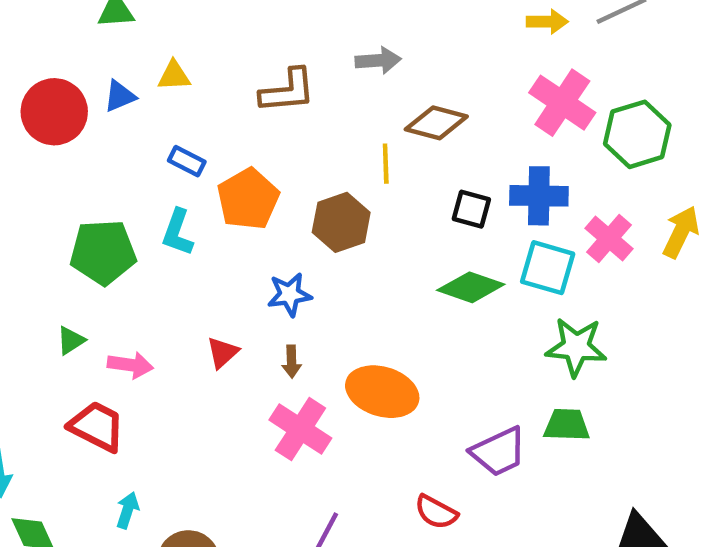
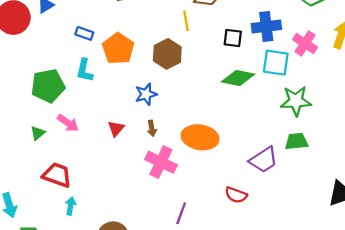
pink arrow: (130, 365) -> (68, 123), moved, turned 35
cyan arrow: (128, 510) -> (71, 206), moved

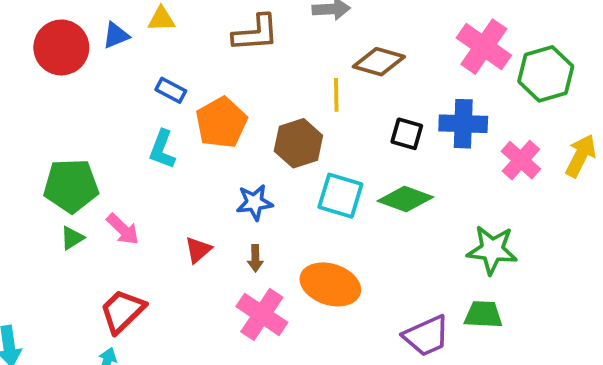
cyan square: (276, 63) -> (340, 196), moved
green pentagon: (48, 86) -> (71, 186), moved
red trapezoid: (57, 175) -> (122, 311), moved, turned -72

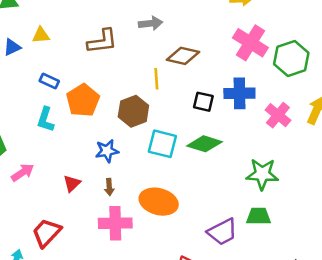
pink arrow: (123, 229) -> (23, 172), turned -75
red trapezoid: (122, 311) -> (47, 233), moved
pink cross: (262, 314) -> (115, 223), turned -32

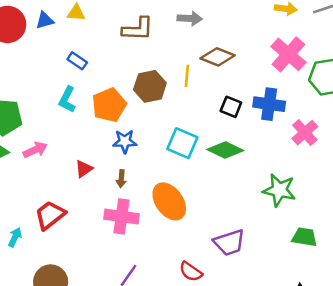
orange pentagon: (83, 100) -> (109, 105), moved
brown hexagon: (133, 111) -> (150, 86), moved
orange ellipse: (159, 202) -> (169, 201), turned 30
green trapezoid: (259, 216) -> (305, 237), moved

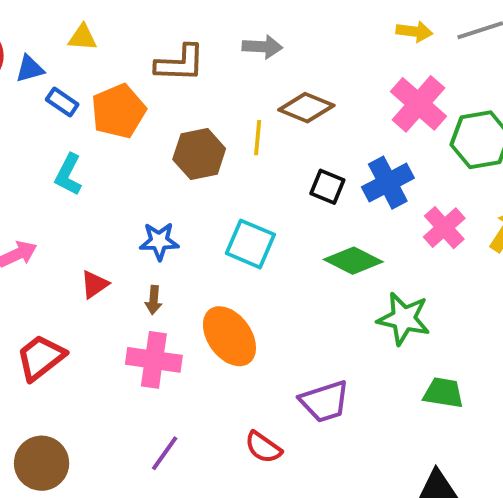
blue triangle: (45, 20) -> (30, 69), moved
blue rectangle: (77, 61) -> (62, 102), moved
blue cross: (269, 104) -> (388, 183), turned -36
orange pentagon: (109, 105) -> (118, 111), moved
green diamond: (225, 150) -> (353, 261), moved

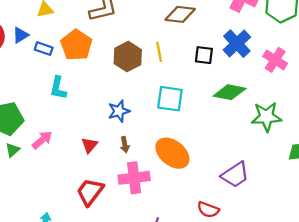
yellow line: (258, 138) -> (159, 52), moved
red trapezoid: (41, 357) -> (90, 192), moved

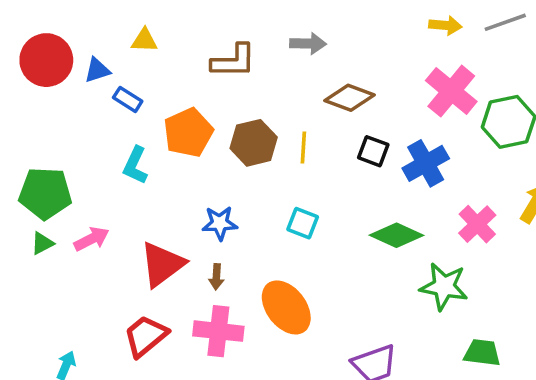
orange pentagon: (76, 45) -> (188, 133), moved
black square: (204, 55) -> (373, 151), moved
pink cross: (275, 60) -> (477, 224), moved
cyan square: (170, 99) -> (303, 223), size x0.7
red triangle: (89, 145) -> (162, 264), size x1.8

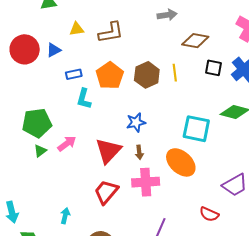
brown L-shape: (234, 61) -> (111, 32), moved
blue rectangle: (128, 99) -> (74, 74), moved, turned -35
cyan square: (303, 223) -> (196, 129), moved, size x1.6

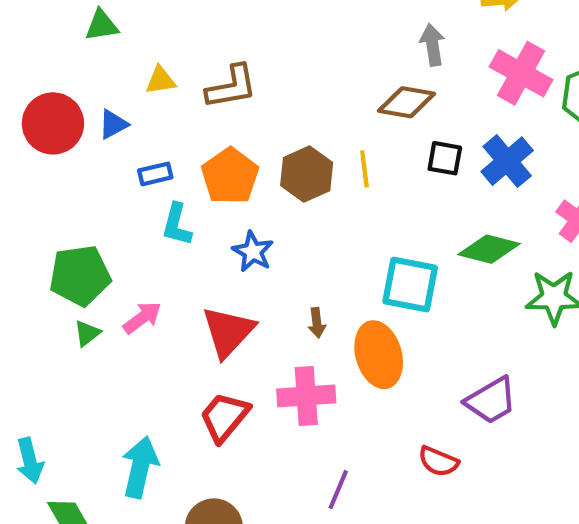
gray arrow: (167, 15) -> (432, 45), moved, turned -90
blue star: (136, 122) -> (253, 252), moved, turned -30
brown arrow: (139, 152) -> (317, 323), moved
orange ellipse: (181, 162) -> (379, 355), turned 32
cyan arrow: (65, 216) -> (140, 467), size x1.8

